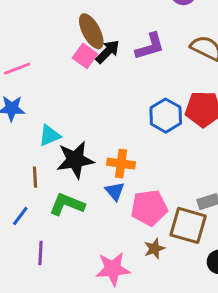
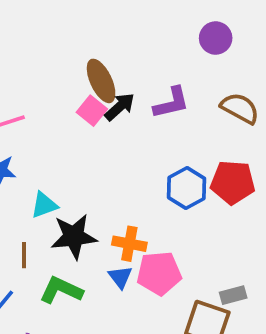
pink pentagon: (149, 208) -> (159, 273), moved

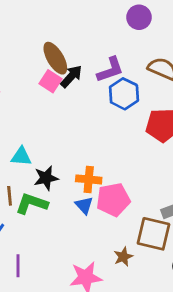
blue hexagon: (187, 188) -> (124, 94), moved
cyan triangle: (44, 205) -> (21, 156), turned 30
black star: (74, 236) -> (46, 178), size x0.7
green L-shape: (61, 290) -> (32, 204), moved

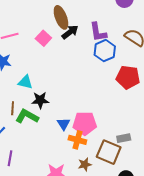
purple L-shape: (110, 70) -> (98, 32), turned 90
pink square: (51, 81) -> (43, 38), moved
orange cross: (89, 179) -> (77, 140), moved

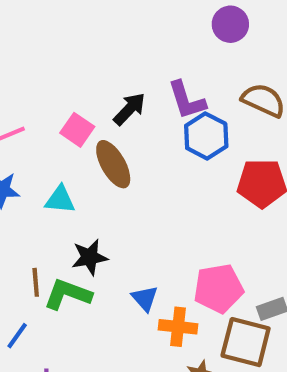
brown ellipse: (61, 17) -> (113, 164), moved
cyan triangle: (25, 82) -> (60, 200), moved
pink pentagon: (85, 123) -> (218, 288), moved

